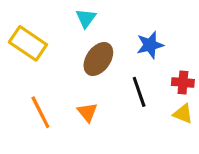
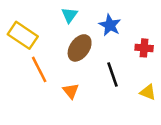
blue star: (150, 45) -> (110, 25), moved, turned -30
red cross: (183, 82) -> (144, 48), moved
orange line: (40, 112) -> (39, 69), moved

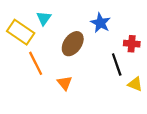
cyan triangle: (69, 15) -> (44, 18), moved
black line: (112, 75) -> (117, 65), moved

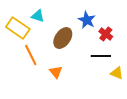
cyan triangle: (44, 18) -> (38, 16), turned -48
red cross: (132, 44) -> (106, 34), moved, turned 32
black line: (117, 65) -> (101, 56), turned -72

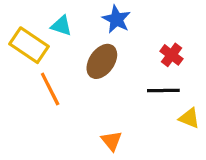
blue star: (87, 20) -> (116, 19), moved
orange triangle: (56, 72) -> (112, 141), moved

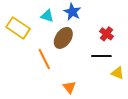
cyan triangle: (61, 26) -> (47, 16), moved
orange line: (50, 89) -> (44, 59), moved

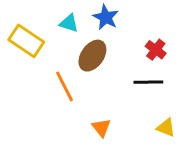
yellow triangle: (118, 73) -> (166, 128), moved

